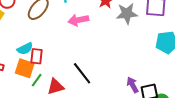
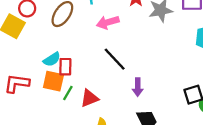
black line: (82, 73) -> (115, 59), moved
purple arrow: (133, 85) -> (138, 87), moved, turned -147

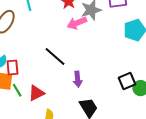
pink arrow: (108, 22) -> (77, 23), moved
green line: (68, 93) -> (17, 90), turned -56

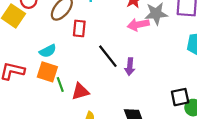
red rectangle: (13, 67) -> (79, 28), moved
purple arrow: (78, 79) -> (130, 67), moved

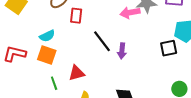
green line: (60, 85) -> (54, 83), moved
black square: (180, 97) -> (169, 48), moved

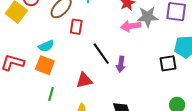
red triangle: (77, 73) -> (84, 80), moved
green line: (54, 83) -> (51, 94), turned 32

